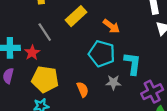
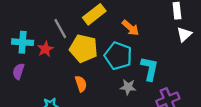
yellow pentagon: (45, 79) -> (84, 49), moved
orange semicircle: (83, 89) -> (81, 84), moved

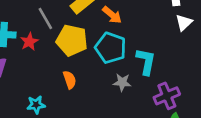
orange arrow: (130, 28) -> (112, 15), moved

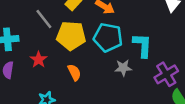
red star: (29, 42) -> (39, 60), moved

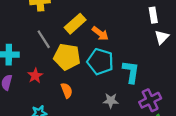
gray star: (123, 68) -> (111, 101), moved

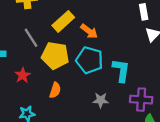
orange semicircle: (67, 90) -> (55, 90), turned 40
purple cross: (150, 100) -> (141, 100), turned 30

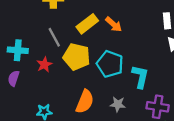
orange arrow: (89, 31) -> (114, 24), moved
red star: (23, 75) -> (44, 65), moved
orange semicircle: (55, 90) -> (85, 102), moved, size x1.5

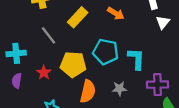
orange arrow: (114, 24) -> (116, 13), moved
yellow pentagon: (77, 57) -> (73, 64), moved
red star: (44, 65) -> (44, 73), moved

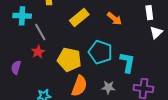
gray line: (49, 35) -> (40, 32), moved
cyan cross: (16, 53) -> (22, 16), moved
red star: (44, 73) -> (38, 52), moved

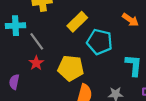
orange arrow: (114, 19) -> (130, 20), moved
cyan pentagon: (100, 52) -> (100, 42), moved

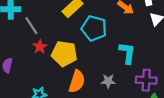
red star: (36, 63) -> (40, 47), moved

